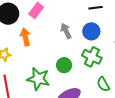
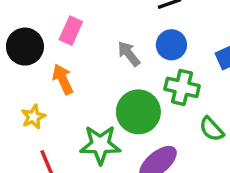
green circle: (64, 65) -> (138, 112), size x1.6

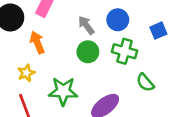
green circle: (138, 112) -> (88, 52), moved, size x0.7
yellow star: (33, 117) -> (26, 73), moved

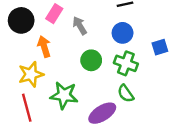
gray arrow: (86, 25) -> (80, 26), moved
yellow star: (26, 73) -> (31, 74), size x1.5
green semicircle: (145, 83) -> (126, 93), moved

